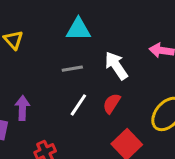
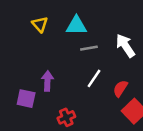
cyan triangle: (78, 29) -> (76, 26), moved
red semicircle: (112, 103) -> (120, 88), moved

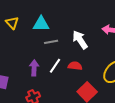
purple arrow: (47, 81) -> (34, 68), moved
red semicircle: (120, 88) -> (75, 66), moved, turned 64

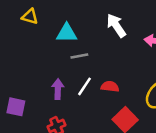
yellow triangle: (12, 23) -> (30, 17), moved, turned -32
white arrow: (80, 40) -> (116, 25), moved

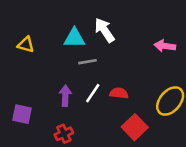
yellow triangle: (30, 17) -> (26, 45), moved
white arrow: (116, 25) -> (105, 30), moved

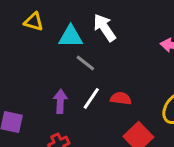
yellow triangle: (26, 45) -> (34, 22), moved
gray line: (88, 62) -> (85, 63), turned 48

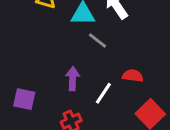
white line: (91, 98) -> (103, 93), moved

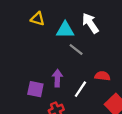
purple square: (24, 99) -> (35, 89), moved

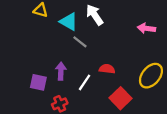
cyan triangle: (65, 30) -> (69, 22), turned 30

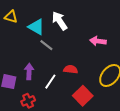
pink arrow: (146, 28) -> (98, 41), moved

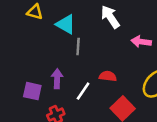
white arrow: (59, 21) -> (110, 17), moved
gray line: (46, 45) -> (78, 47), turned 56

